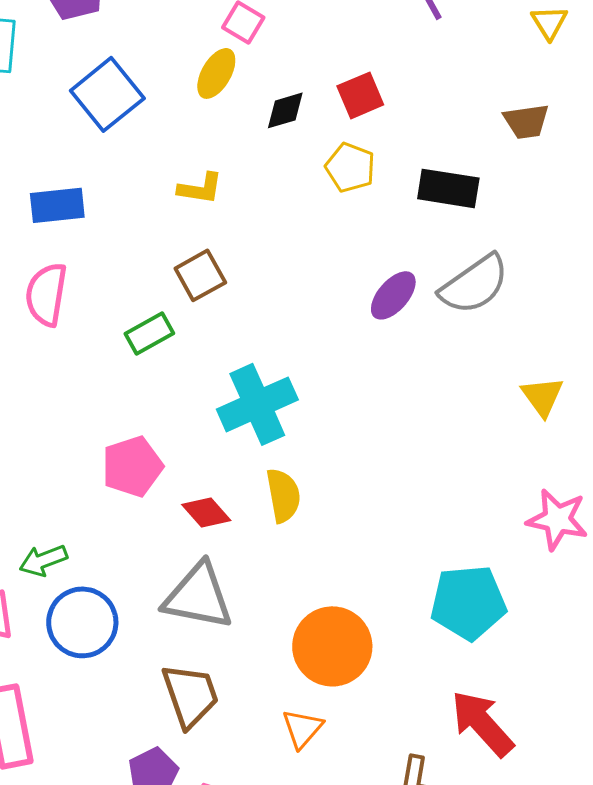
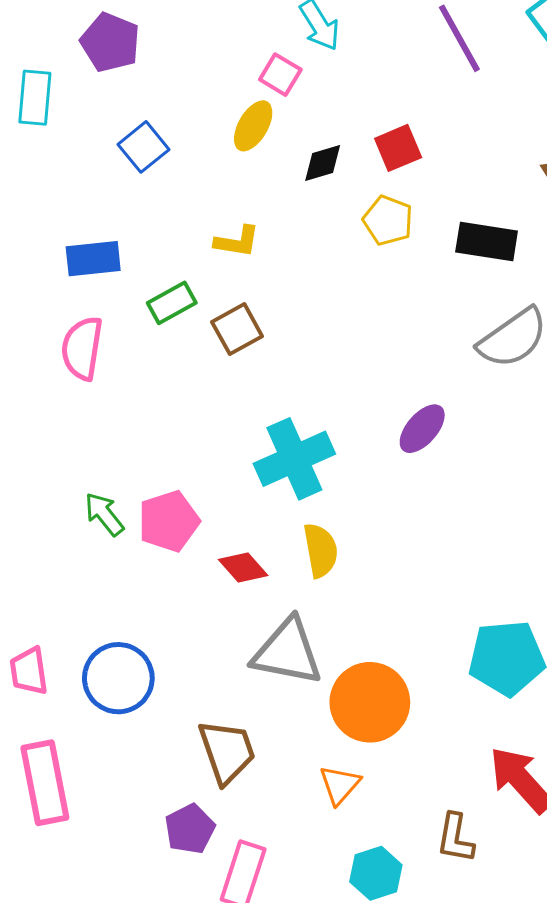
blue square: (107, 94) -> (143, 147), size x0.7
purple ellipse: (393, 295) -> (422, 429), moved
green rectangle: (149, 333) -> (172, 303), moved
green arrow: (43, 560) -> (104, 514), moved, turned 72
gray triangle: (198, 596) -> (287, 652), moved

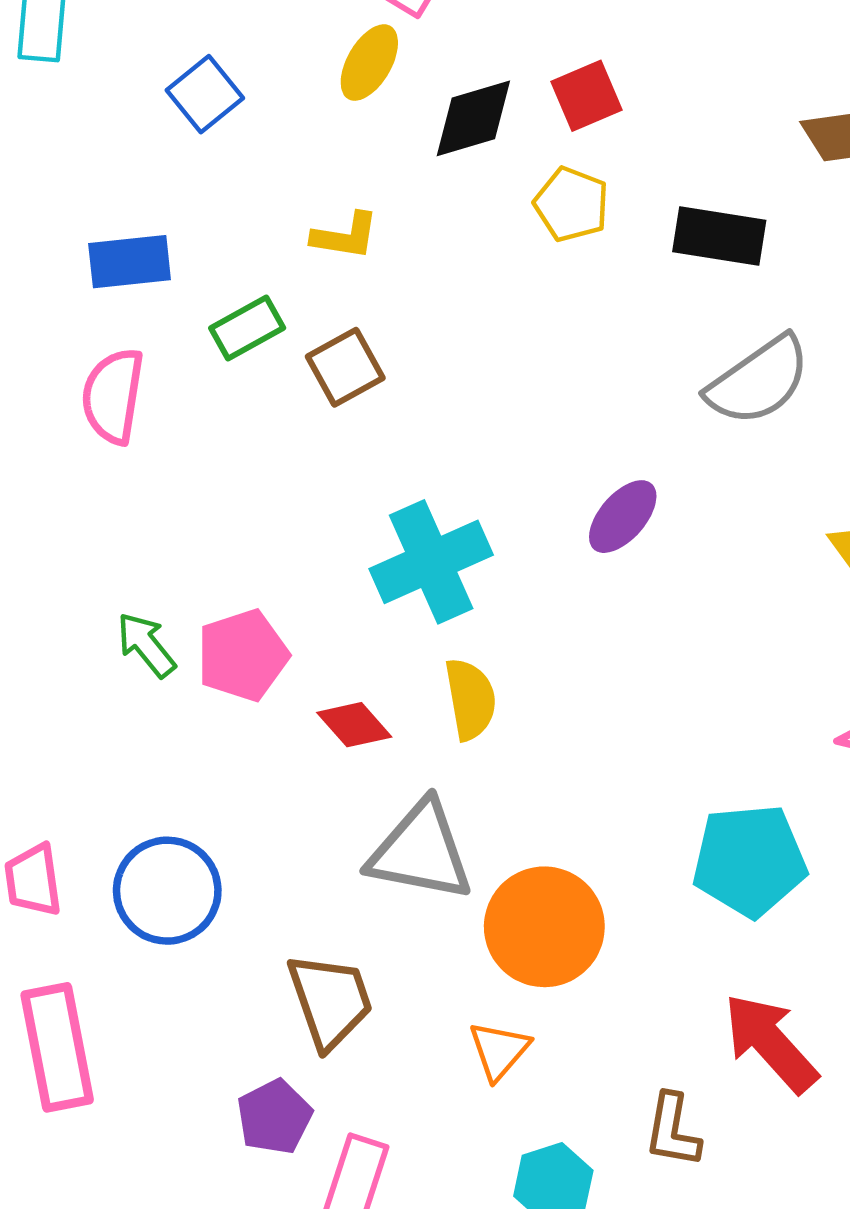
black diamond: (323, 163) -> (473, 118), size x1.4

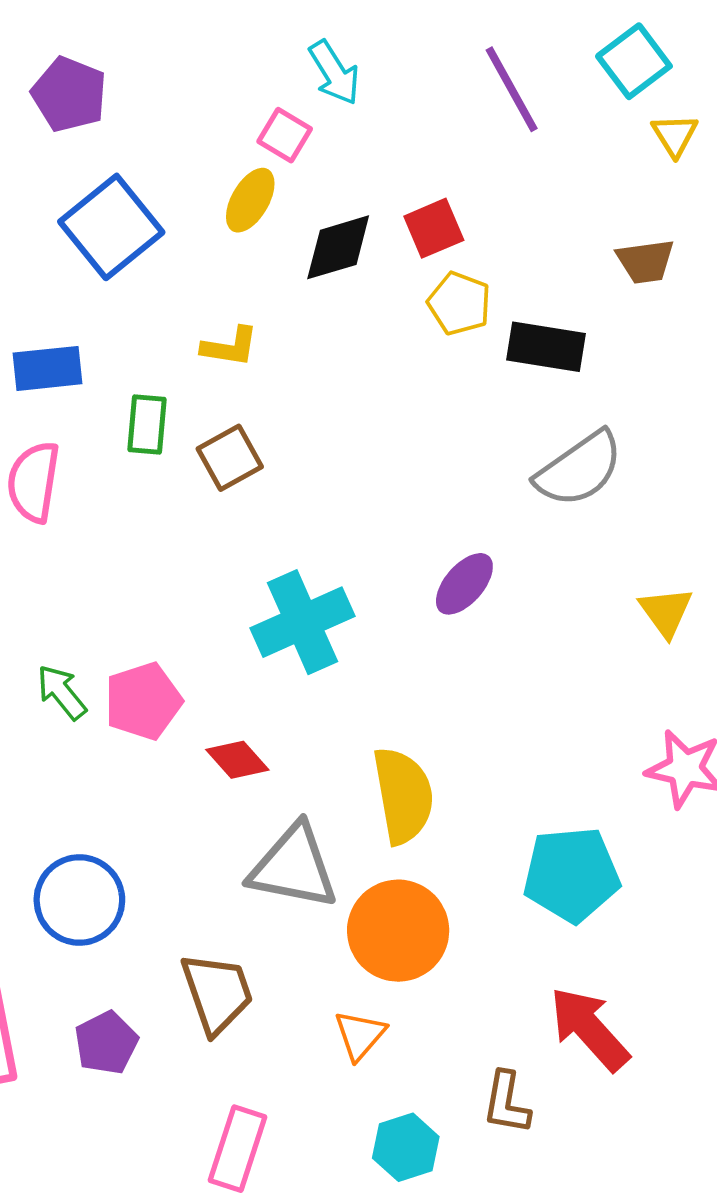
blue square: (205, 94) -> (111, 227), size x1.6
yellow pentagon: (571, 204) -> (459, 303), moved
green rectangle: (247, 328) -> (147, 425), turned -56
yellow semicircle: (470, 699) -> (403, 795), moved, size x1.4
purple pentagon: (274, 1117) -> (106, 1043), moved

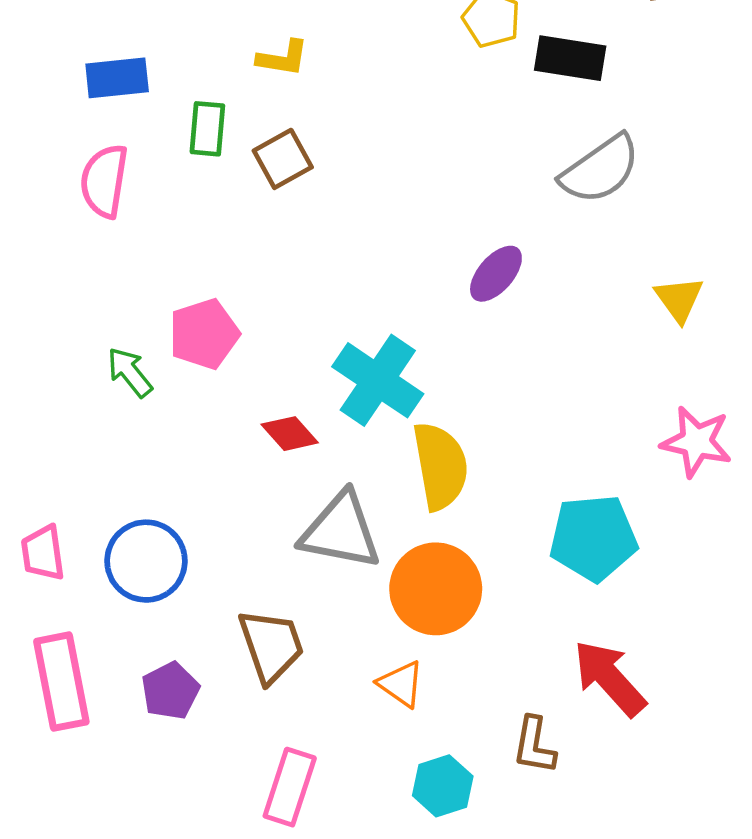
cyan cross: (302, 622) -> (378, 380), moved, turned -32
pink pentagon: (143, 701) -> (204, 334), moved
orange triangle: (360, 1035) -> (401, 684), turned -36

